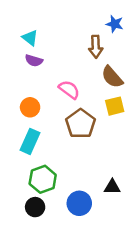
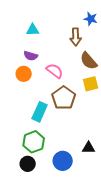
cyan triangle: (30, 38) -> (33, 30), moved, turned -40
purple semicircle: (34, 61) -> (31, 56), moved
orange circle: (30, 107) -> (24, 74), moved
cyan rectangle: (30, 141) -> (40, 112), moved

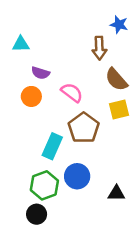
cyan triangle: (33, 30) -> (21, 44), moved
blue circle: (63, 161) -> (77, 176), moved

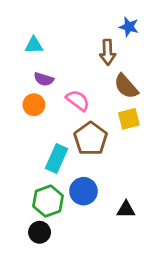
cyan triangle: (21, 44) -> (34, 45), moved

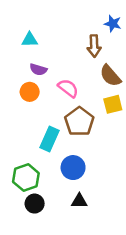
green hexagon: (48, 201) -> (26, 177), moved
black triangle: (126, 210) -> (79, 201), moved

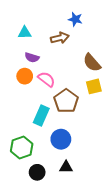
blue star: (113, 24) -> (75, 19), moved
brown arrow: (94, 46) -> (60, 38), moved, turned -102
pink semicircle: (68, 88) -> (46, 79), moved
black circle: (35, 204) -> (37, 172), moved

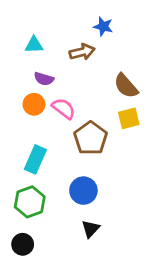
cyan rectangle: (41, 115) -> (35, 159), moved
black triangle: (66, 167) -> (91, 229), turned -48
black circle: (37, 172) -> (23, 244), moved

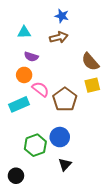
blue star: (103, 26) -> (62, 16), moved
pink semicircle: (64, 109) -> (40, 89), moved
cyan rectangle: (35, 159) -> (19, 104), moved, turned 42
green hexagon: (30, 202) -> (35, 145), moved

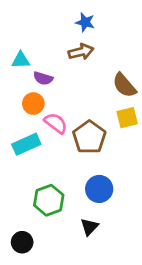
cyan triangle: (24, 32) -> (21, 60), moved
blue circle: (60, 137) -> (99, 189), moved

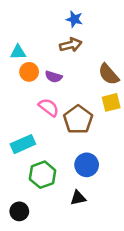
purple semicircle: (43, 78) -> (54, 77), moved
orange circle: (33, 104) -> (29, 72), moved
cyan rectangle: (26, 144) -> (23, 144), moved
black triangle: (89, 227) -> (78, 198), turned 35

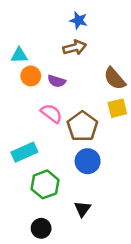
blue circle: (87, 165) -> (88, 161), moved
black triangle: (78, 198) -> (82, 209), turned -42
black circle: (19, 211) -> (41, 228), moved

